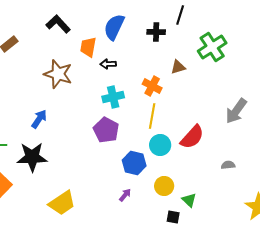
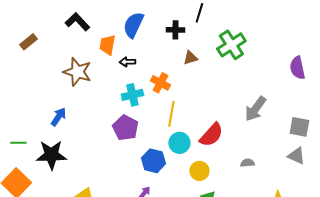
brown triangle: (178, 67) -> (190, 58), moved
orange cross: (152, 86) -> (160, 83), moved
yellow circle: (164, 186) -> (199, 171), moved

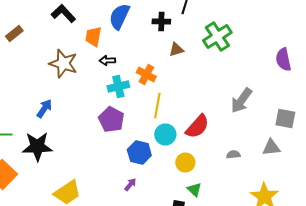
black arrow: (127, 62) -> (107, 60), moved
gray triangle: (296, 156) -> (271, 148), moved, turned -30

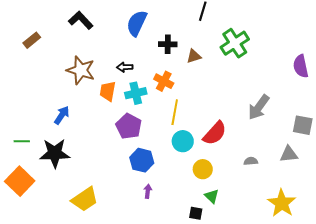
black cross: (161, 22) -> (168, 44), moved
orange trapezoid: (93, 36) -> (108, 91), moved
blue hexagon: (139, 152) -> (142, 160), moved
purple arrow: (130, 184) -> (148, 191), turned -32

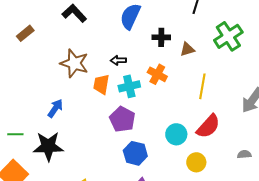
yellow line: (175, 112) -> (202, 86), moved

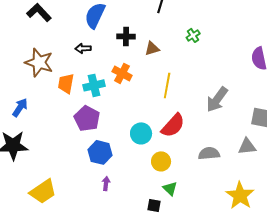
green cross: (228, 36) -> (193, 35), size x0.5
black arrow: (118, 60) -> (83, 48), moved
gray semicircle: (244, 154) -> (209, 153), size x1.5

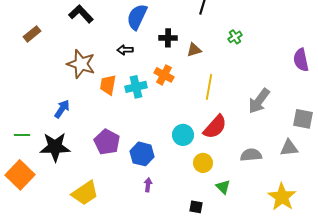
purple pentagon: (87, 118) -> (107, 142), moved
green triangle: (170, 188) -> (223, 187), moved

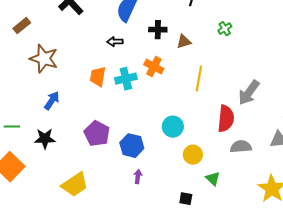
brown star: (81, 64) -> (44, 59), moved
red semicircle: (215, 127) -> (226, 119), moved, turned -36
black star: (55, 147) -> (45, 139), size x0.7

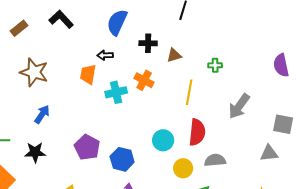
brown rectangle: (22, 26) -> (19, 28), moved
green cross: (225, 29) -> (215, 65), moved, turned 32
orange trapezoid: (98, 77) -> (88, 74), moved
red semicircle: (226, 119) -> (197, 132), moved
gray semicircle: (241, 147) -> (215, 160), moved

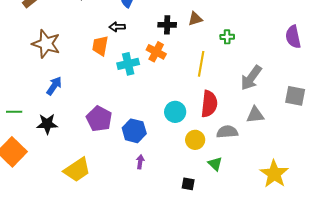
black cross: (148, 43) -> (167, 25), moved
brown triangle: (174, 55) -> (195, 19), moved
gray triangle: (269, 153) -> (255, 115), moved

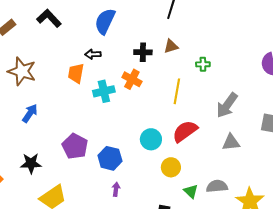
red semicircle: (209, 104) -> (185, 131), turned -132
black star: (47, 124) -> (31, 163), moved
gray semicircle: (227, 132) -> (217, 186), moved

